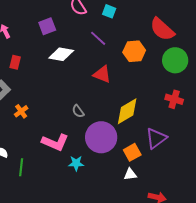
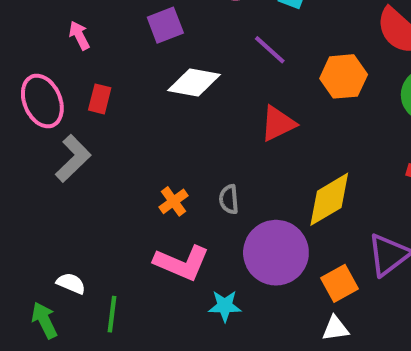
red triangle: (102, 74) -> (278, 124), turned -48
orange cross: (21, 111) -> (173, 201), moved
gray semicircle: (78, 111) -> (229, 199), turned 32

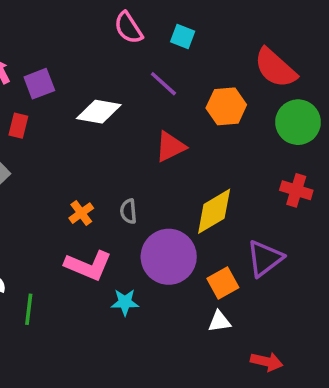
purple square: (165, 25) -> (39, 84), moved

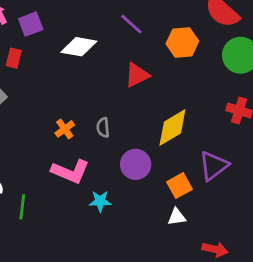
purple circle: (169, 257) -> (136, 164), size x0.7

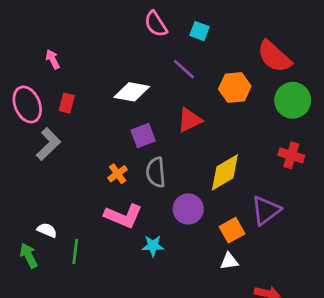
purple square: (31, 24) -> (143, 136), moved
gray semicircle: (103, 128) -> (156, 172), size x1.5

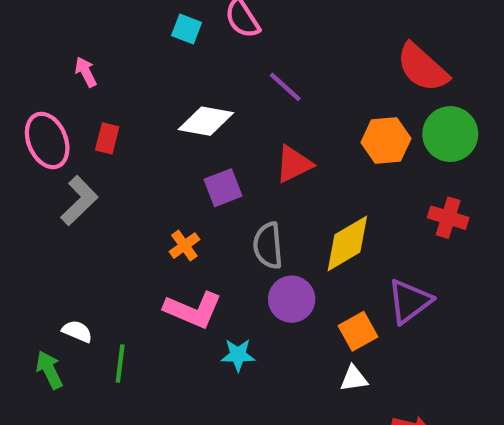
cyan square: (200, 31) -> (187, 29), moved
orange hexagon: (235, 88) -> (386, 140), moved
gray semicircle: (156, 172) -> (268, 246), moved

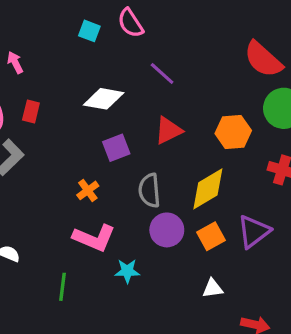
orange hexagon: (386, 140) -> (233, 132), moved
orange square: (358, 331) -> (211, 236), moved
green line: (120, 363) -> (63, 287), moved

